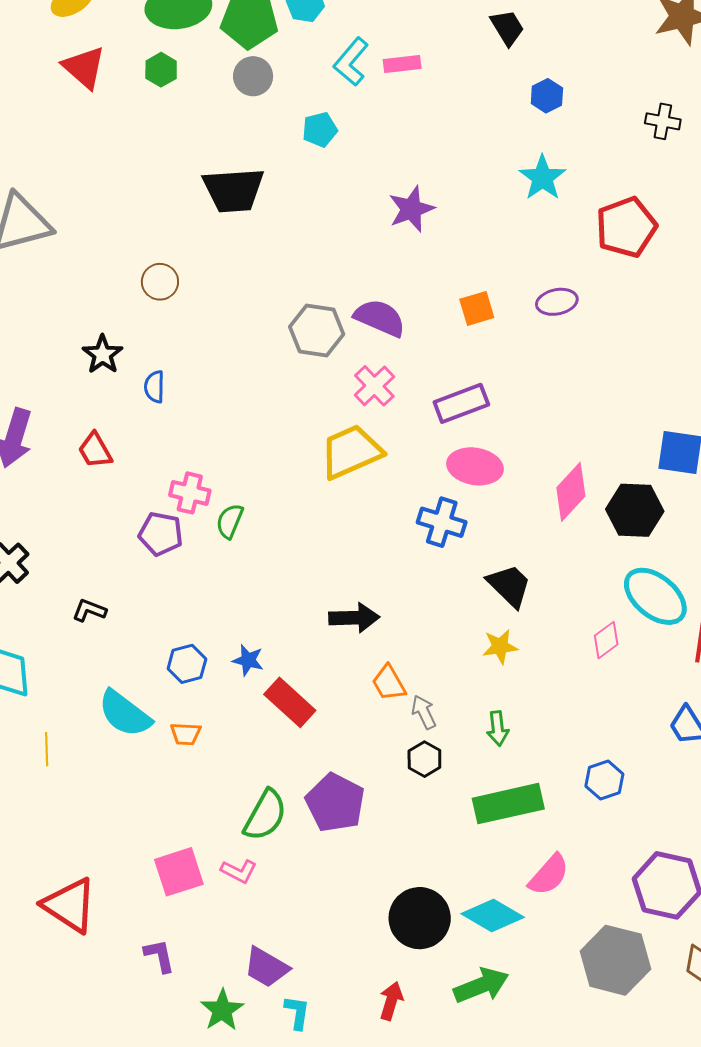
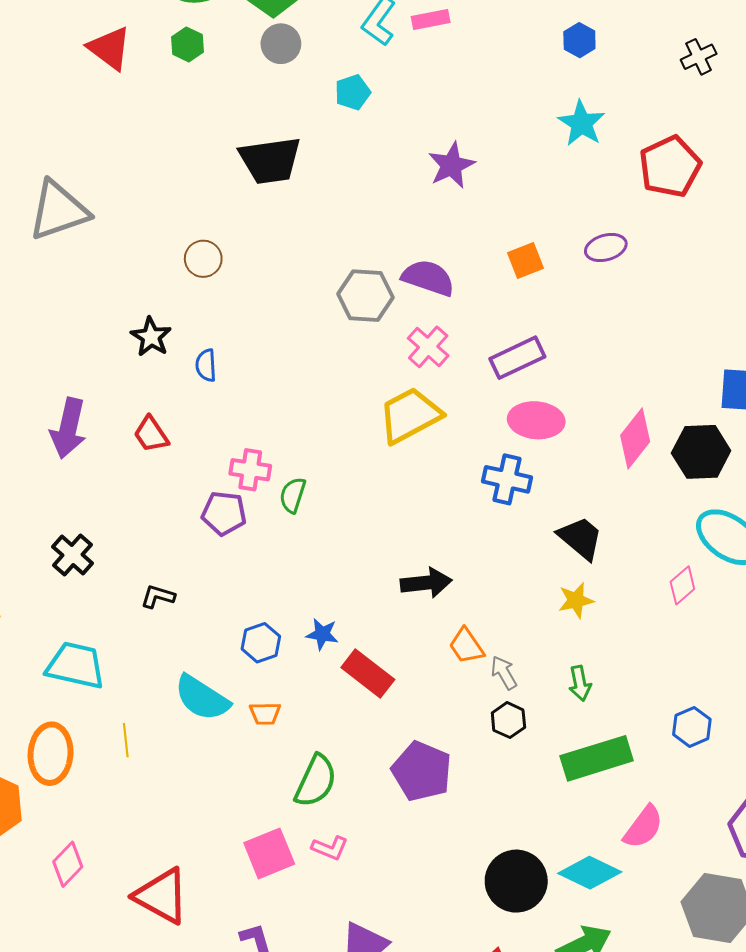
black cross: (663, 121) -> (699, 57), turned -32
green semicircle: (265, 815) -> (316, 781), moved

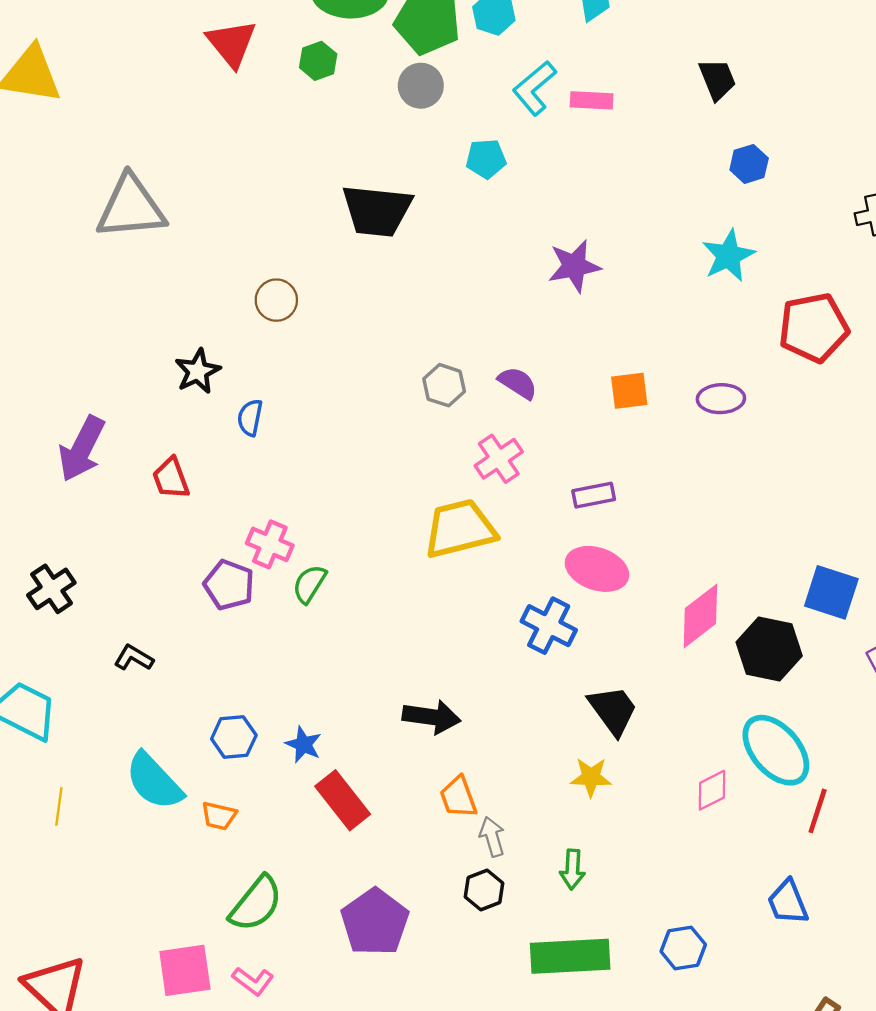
purple semicircle: (428, 278) -> (518, 383), size x0.7
gray hexagon: (365, 296) -> (444, 385), size x0.7
purple rectangle: (517, 358) -> (594, 495), size x0.7

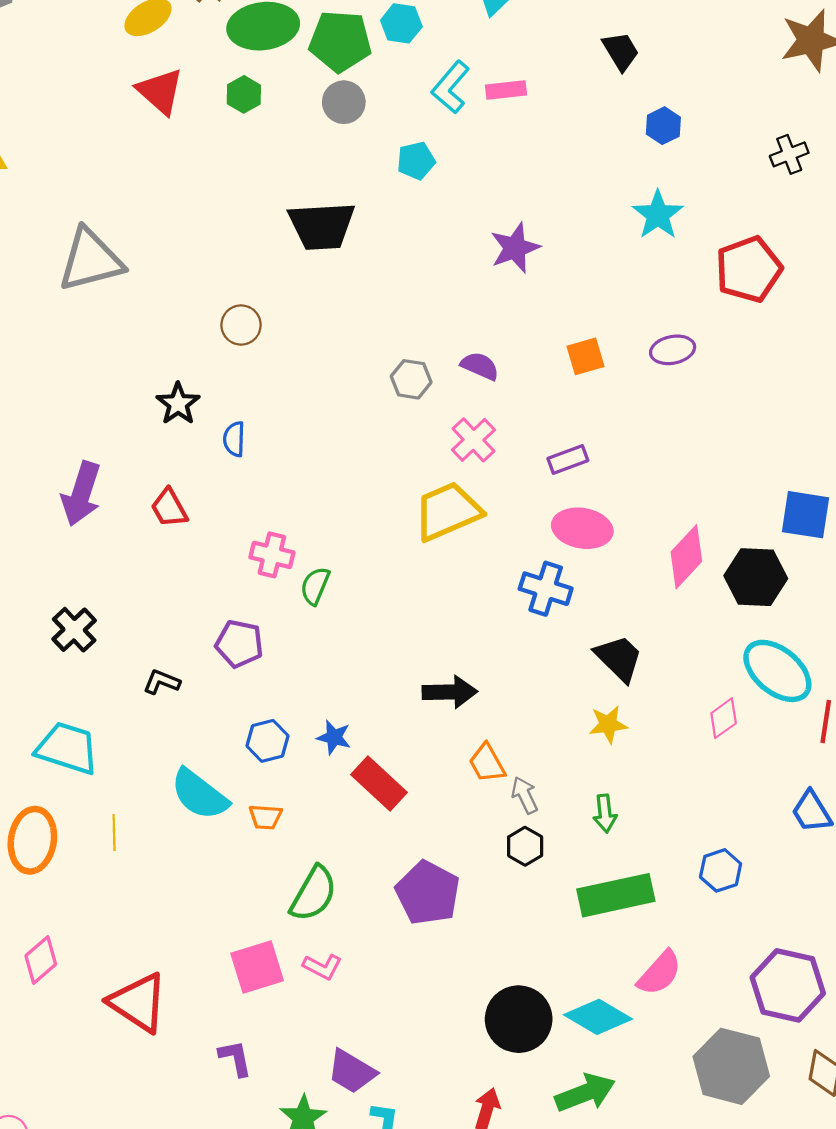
purple pentagon: (229, 585) -> (239, 644), moved

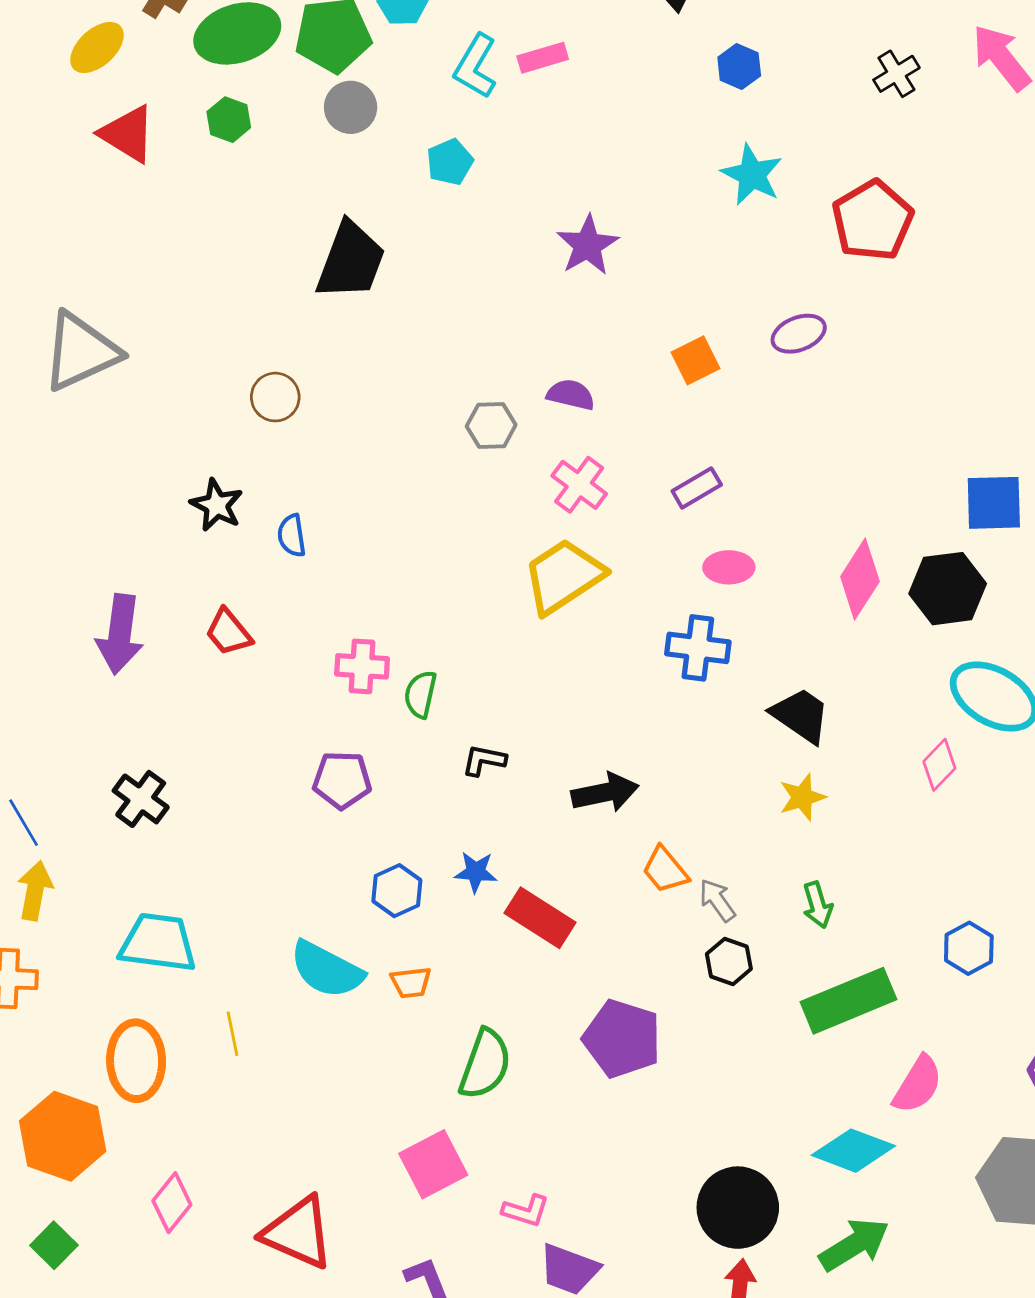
black trapezoid: (322, 226) -> (351, 261), turned -56
pink ellipse: (582, 528) -> (729, 567), size x0.7
black L-shape: (162, 682) -> (484, 760), moved
pink L-shape: (322, 967) -> (526, 1211), moved
black circle: (519, 1019) -> (738, 1208), moved

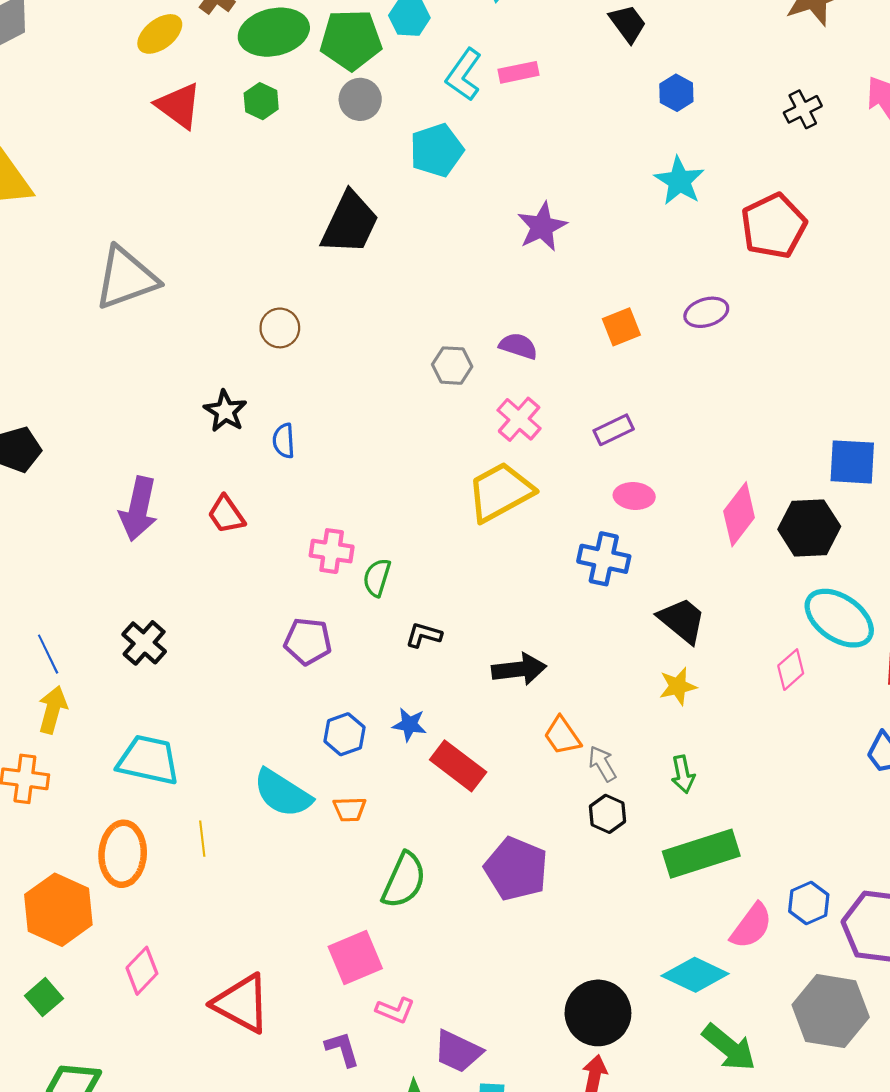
cyan pentagon: (450, 162) -> (437, 150), size x1.4
blue hexagon: (969, 948) -> (809, 903), moved
pink L-shape: (526, 1211) -> (395, 1010), moved
green arrow: (854, 1245) -> (729, 1047), moved, turned 66

